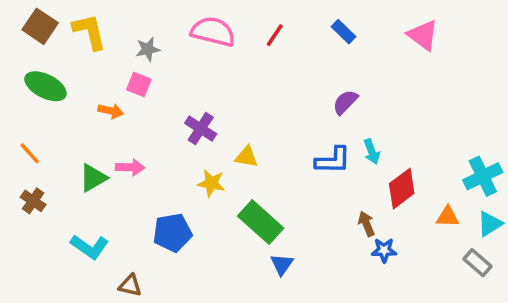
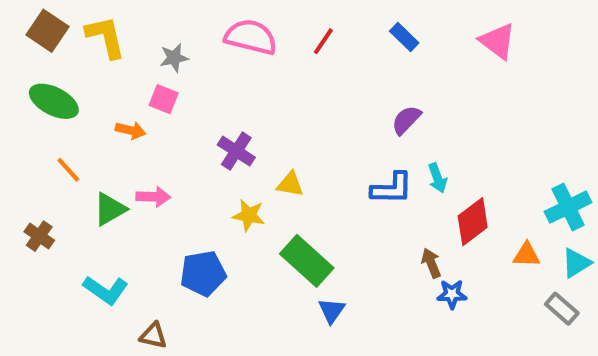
orange line: (30, 153) -> (68, 170), moved

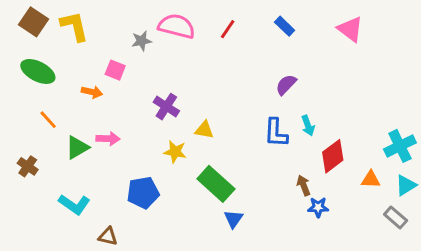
gray star: (174, 58) -> (142, 41), moved
blue L-shape: (392, 188) -> (276, 133), turned 92

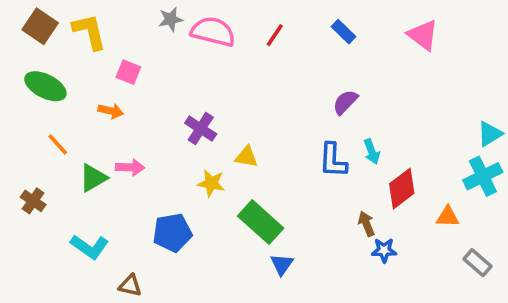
gray star: (142, 41) -> (171, 19), moved
pink square: (115, 70) -> (128, 72), moved
cyan triangle: (406, 185) -> (490, 134), moved

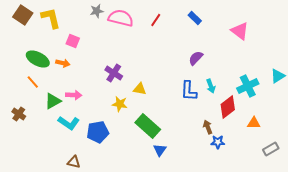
pink triangle: (423, 35) -> (240, 31), moved
green ellipse: (45, 86) -> (38, 59), moved
cyan cross: (483, 176) -> (248, 86), moved
cyan L-shape: (90, 247) -> (69, 123), moved
gray rectangle: (478, 263) -> (271, 149), turned -70

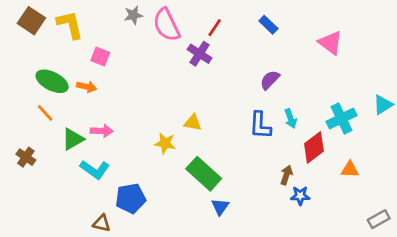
pink semicircle: (121, 18) -> (166, 25), turned -130
purple cross: (114, 73) -> (200, 54), moved
brown arrow: (208, 127) -> (286, 175), turned 40
blue pentagon: (98, 132) -> (131, 198), moved
gray rectangle: (271, 149) -> (379, 219), moved

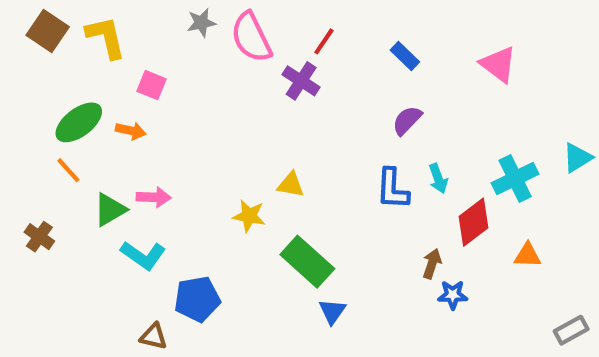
blue rectangle: (268, 25) -> (405, 56), moved
green ellipse: (52, 81) -> (79, 122), turned -64

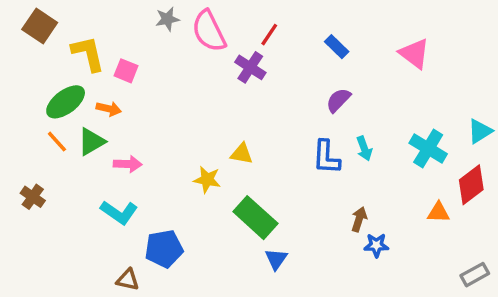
yellow L-shape: (106, 37) -> (88, 54), moved
cyan cross: (515, 178) -> (428, 148), turned -33
green triangle: (110, 210) -> (91, 142), moved
red diamond: (473, 222) -> (471, 185), moved

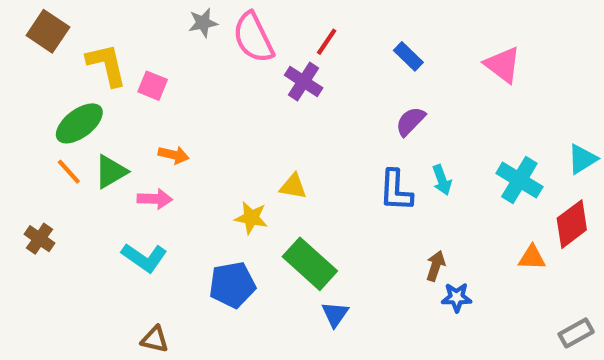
orange arrow: (109, 109) -> (174, 155), moved
blue pentagon: (164, 249) -> (232, 285), moved

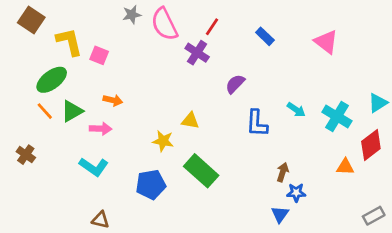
purple semicircle: (410, 121) -> (235, 84), moved
cyan arrow: (442, 180) -> (296, 110), moved, turned -36
blue triangle: (335, 314) -> (280, 214), moved

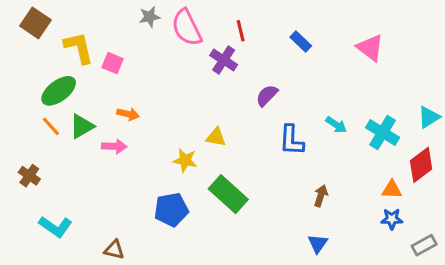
red line: (212, 27) -> (241, 31), turned -48
cyan L-shape: (94, 167) -> (56, 227), moved
blue star: (296, 193) -> (392, 219), moved

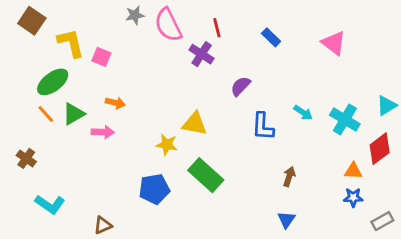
yellow triangle: (216, 137) -> (195, 124), size x1.4
brown triangle: (114, 250) -> (103, 225), turned -36

